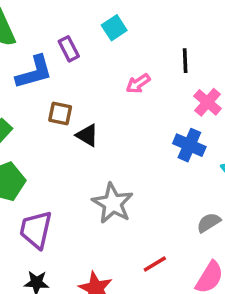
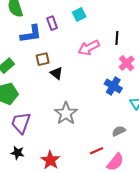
pink arrow: (138, 84) -> (89, 48), size x1.5
brown square: (60, 114) -> (43, 59), turned -32
red line: (155, 264) -> (96, 151), moved

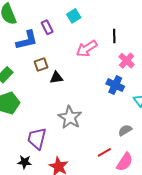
black triangle: (56, 73) -> (56, 78), turned -40
purple trapezoid: (21, 123) -> (37, 139), moved

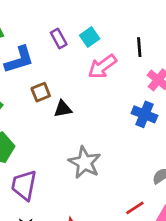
cyan square: (74, 16) -> (90, 37), moved
purple rectangle: (47, 27) -> (59, 39), moved
purple trapezoid: (37, 139) -> (24, 185), moved

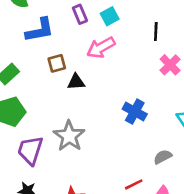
pink arrow: (102, 66) -> (101, 48), moved
blue cross: (144, 114) -> (135, 112), moved
gray star: (85, 163) -> (69, 136), moved

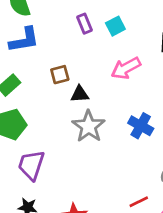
blue L-shape: (40, 30) -> (24, 40), moved
pink arrow: (101, 48) -> (126, 68), moved
gray star: (69, 136) -> (89, 126), moved

